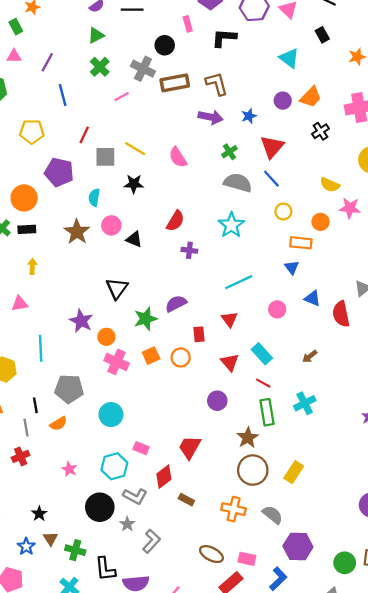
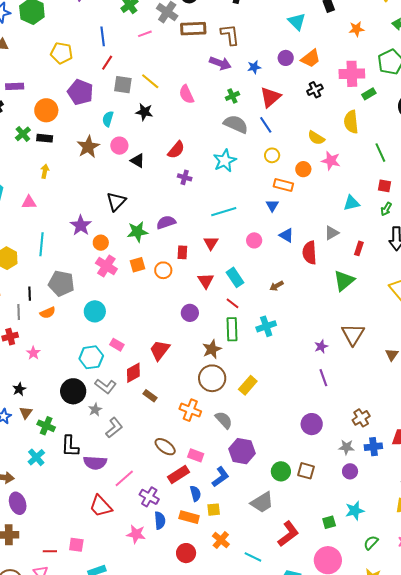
blue line: (63, 95) -> (103, 36), moved
pink star: (69, 469) -> (33, 353), moved

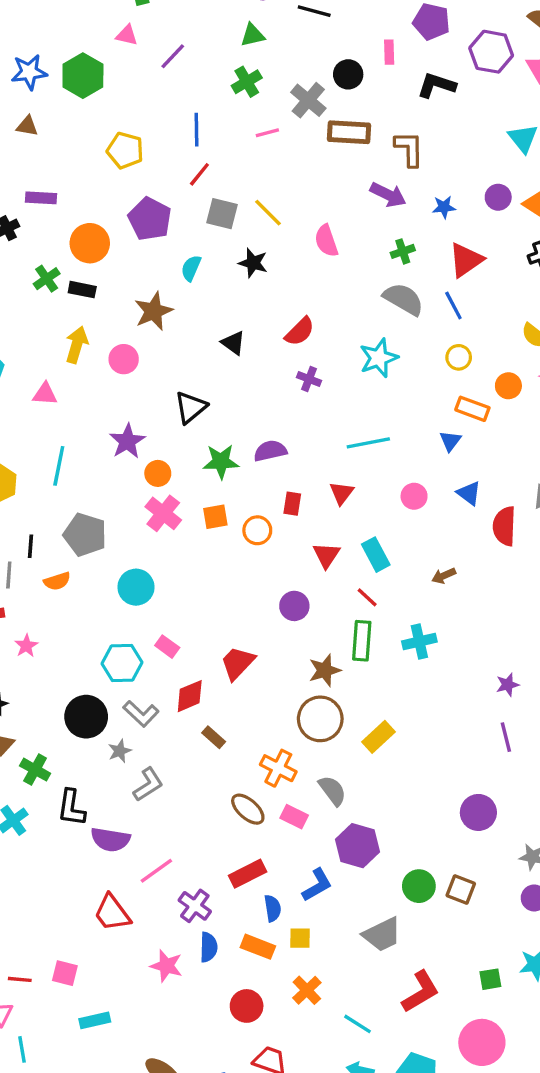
pink circle: (119, 146) -> (124, 359), moved
yellow arrow: (45, 171) -> (77, 345), size x1.5
brown ellipse: (165, 447) -> (248, 809), moved
pink rectangle: (196, 455) -> (294, 817), moved

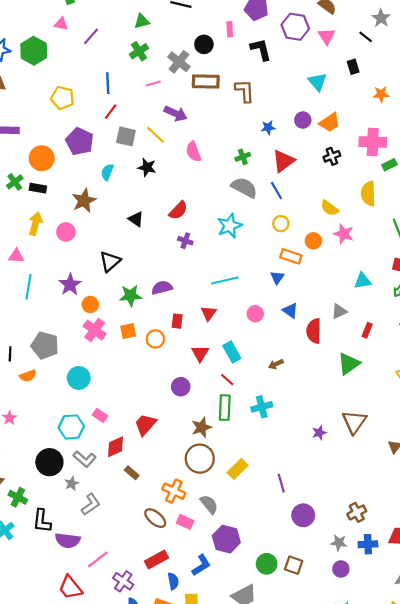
black L-shape: (436, 85) -> (261, 49), turned 60
purple arrow: (388, 195) -> (176, 113), moved
cyan line: (59, 466) -> (28, 287), moved
purple line: (506, 737) -> (281, 483), moved

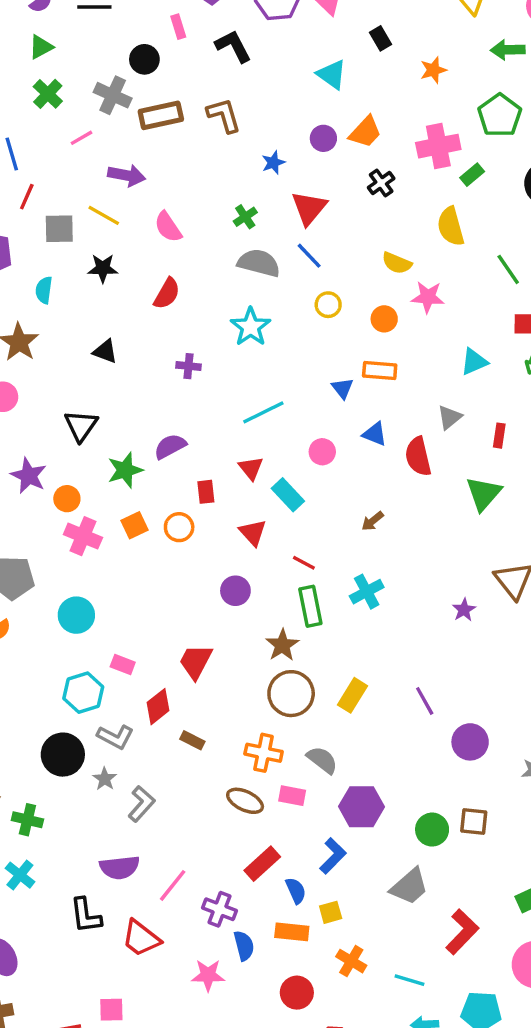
red semicircle: (178, 210) -> (167, 294), moved
orange rectangle: (291, 256) -> (380, 370), moved
cyan rectangle: (232, 352) -> (288, 495), moved
black L-shape: (42, 521) -> (86, 915), moved

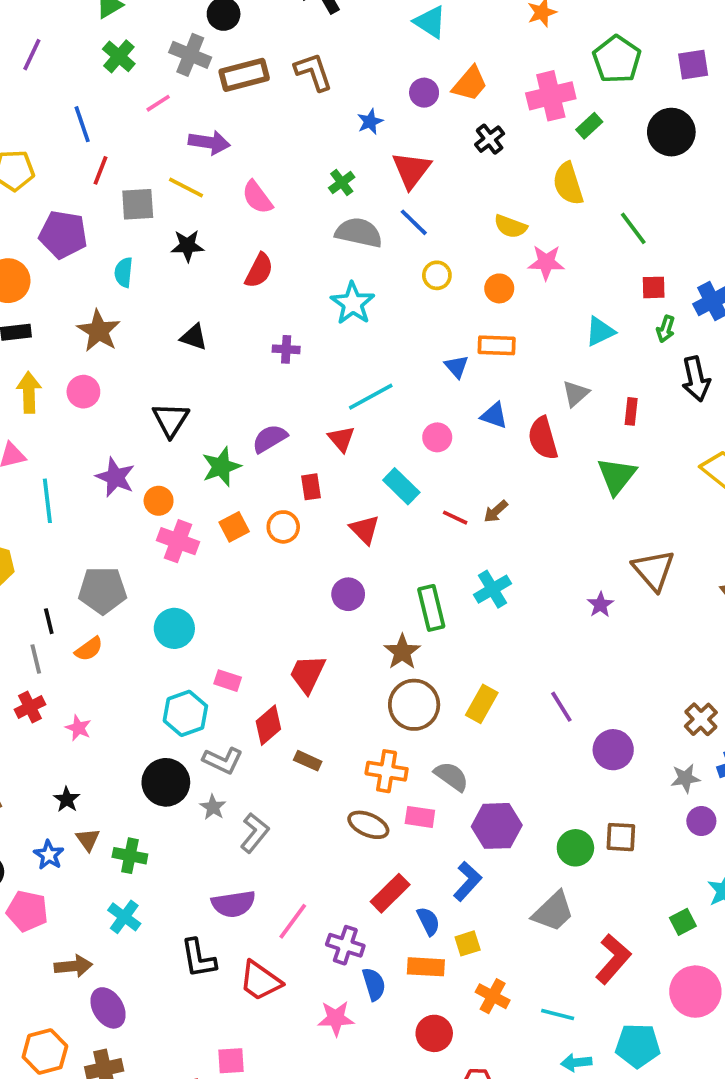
red triangle: (251, 468) -> (341, 439), moved
red line: (304, 563) -> (455, 518), moved

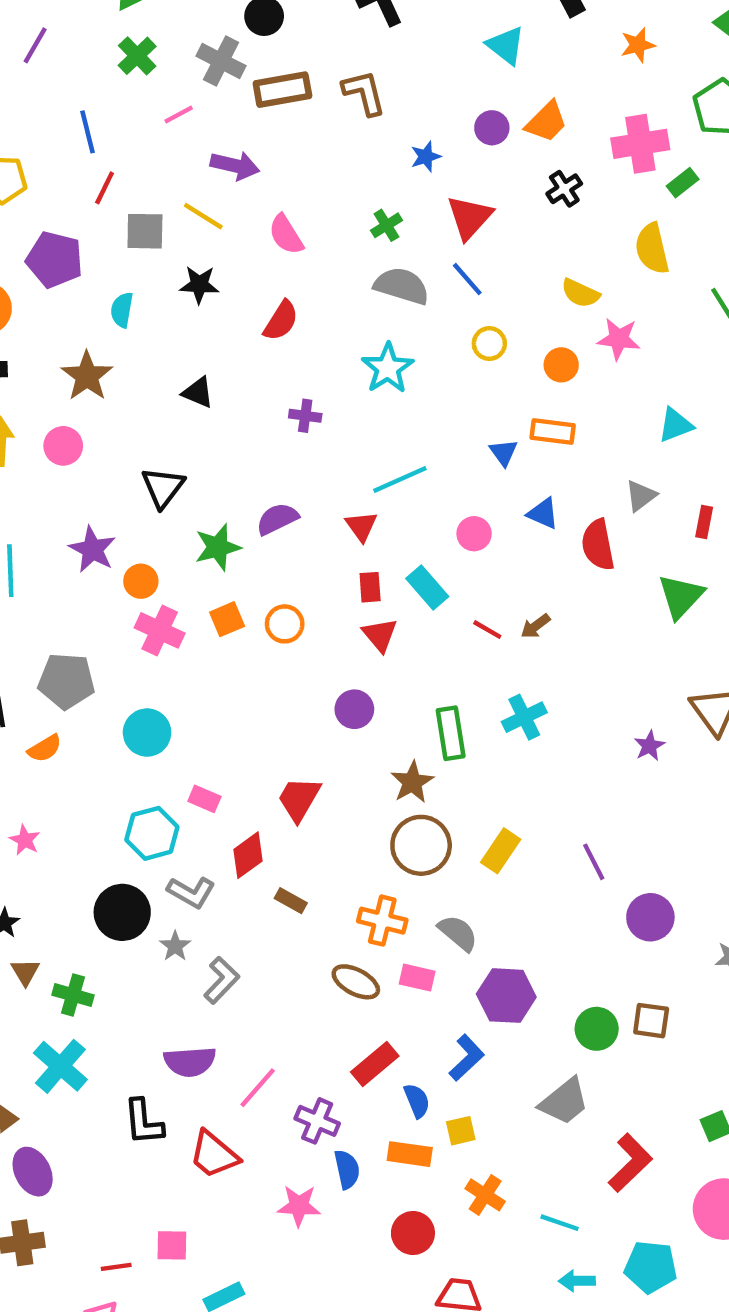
red rectangle: (311, 487) -> (370, 587), moved
cyan cross: (124, 917) -> (60, 1066), size x1.4

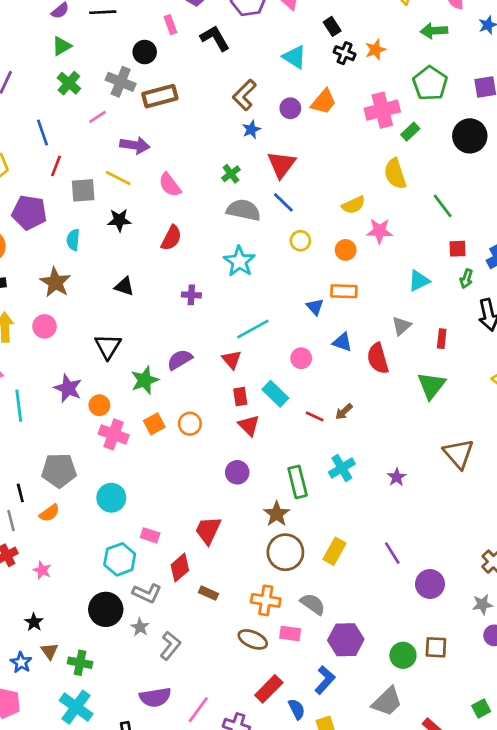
brown L-shape: (364, 93) -> (244, 95), moved, turned -116
black cross: (564, 189) -> (345, 53), moved, turned -30
yellow semicircle: (580, 293) -> (354, 205), turned -45
purple star: (649, 746) -> (397, 477), moved

